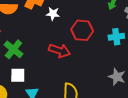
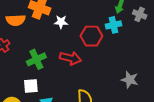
cyan cross: (116, 37) -> (113, 25), moved
green cross: (13, 49) -> (36, 59), moved, turned 30

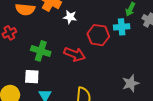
green cross: (36, 59) -> (41, 51), turned 36
gray star: (130, 80) -> (131, 83), turned 30

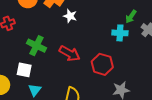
red hexagon: (98, 35) -> (102, 64), moved

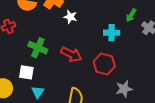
cyan cross: (120, 33) -> (112, 33), moved

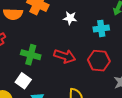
white star: (70, 17) -> (70, 18), moved
white square: (26, 72) -> (23, 81), turned 35

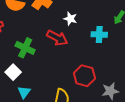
red arrow: (65, 56) -> (57, 38), moved
red hexagon: (99, 61) -> (84, 76), moved

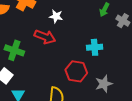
cyan cross: (99, 35) -> (95, 47), moved

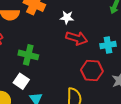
red arrow: (45, 37) -> (77, 38), moved

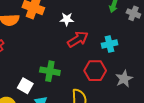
red arrow: (77, 38) -> (78, 39), turned -45
green cross: (28, 55) -> (50, 71), moved

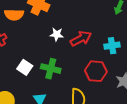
white star: (67, 19) -> (57, 34), moved
white square: (25, 86) -> (25, 67), moved

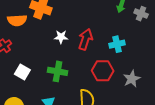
red arrow: (81, 39) -> (85, 39), turned -40
white square: (25, 67) -> (22, 72), moved

